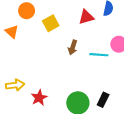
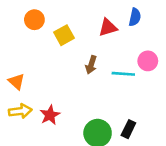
orange triangle: (12, 32) -> (16, 82), moved
red star: (39, 98) -> (50, 115), moved

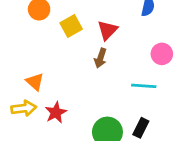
red triangle: (108, 27) -> (107, 30), moved, turned -30
cyan line: (123, 74) -> (144, 86), moved
orange triangle: (16, 82) -> (35, 82), moved

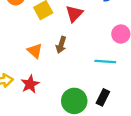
brown arrow: (100, 58) -> (61, 45), moved
orange triangle: (35, 82) -> (35, 51), moved

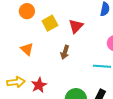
orange triangle: (35, 51) -> (27, 49), moved

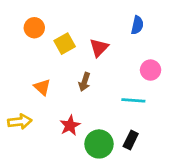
orange triangle: (27, 49) -> (42, 87), moved
red star: (39, 85) -> (70, 125), moved

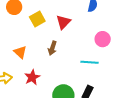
red star: (70, 125) -> (32, 77), moved

